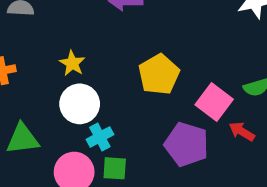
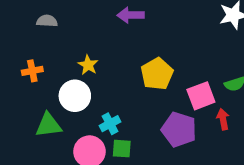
pink square: (214, 102) -> (201, 96), turned 32
white circle: (80, 104) -> (75, 96), moved
red arrow: (242, 131) -> (223, 119), turned 48

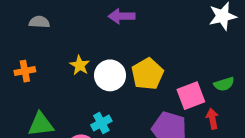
white circle: (75, 96) -> (110, 75), moved

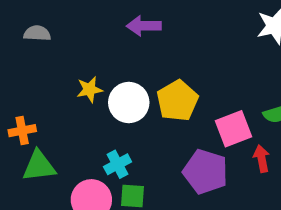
yellow star: (80, 65) -> (89, 89), turned 30
orange cross: (25, 71) -> (22, 131), moved

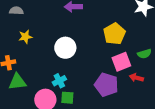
yellow star: (89, 89) -> (25, 37), moved
yellow pentagon: (177, 101) -> (114, 34), moved
red arrow: (262, 159) -> (136, 78), turned -64

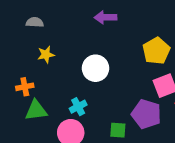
cyan cross: (59, 81) -> (78, 107), moved
green square: (67, 98) -> (118, 130), moved

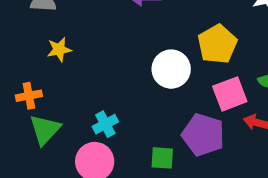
white circle: (95, 68) -> (171, 69), moved
green triangle: (36, 110) -> (45, 129), turned -40

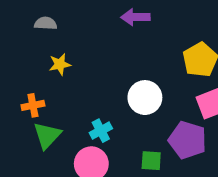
white circle: (171, 69) -> (145, 98), moved

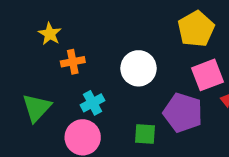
yellow star: (60, 64) -> (50, 34), turned -30
orange cross: (33, 105) -> (73, 62), moved

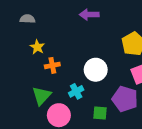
cyan cross: (93, 103) -> (76, 91), moved
green triangle: (37, 108) -> (42, 96), moved

